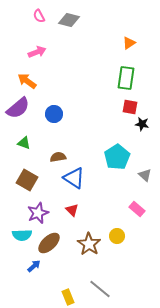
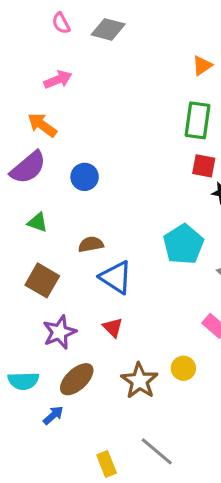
cyan semicircle: (22, 235) -> (23, 381), moved

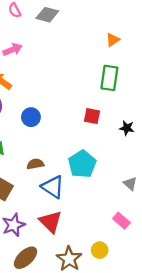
red square: (204, 166) -> (92, 116), moved
cyan pentagon: (183, 244) -> (82, 164), moved
red triangle: (113, 327) -> (51, 222), size x1.6

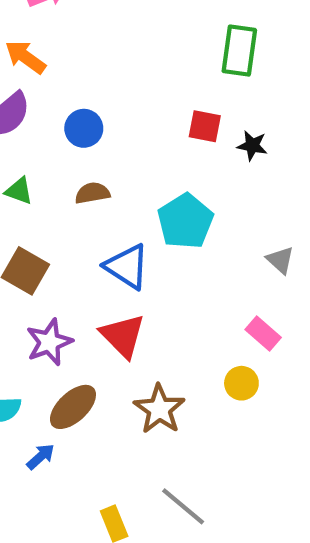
black star: (127, 128) -> (252, 146), moved
brown semicircle: (35, 164) -> (92, 193), moved
yellow circle: (100, 250) -> (241, 383), moved

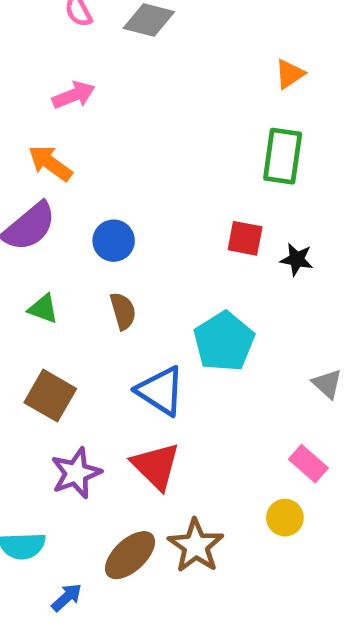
brown semicircle: (92, 193) -> (123, 311), turned 84
brown ellipse: (73, 407) -> (130, 555), moved

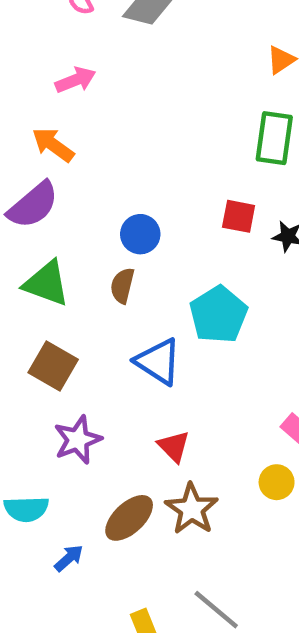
blue circle: (114, 241) -> (140, 234), moved
green triangle: (43, 309) -> (46, 283), size x1.6
brown semicircle: (123, 311) -> (122, 286), turned -150
red triangle: (156, 466) -> (174, 446), moved, size x0.7

